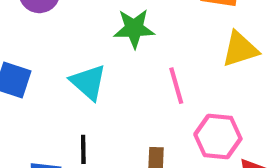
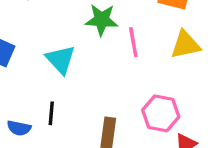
pink line: (176, 86) -> (133, 42), moved

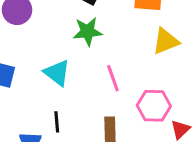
pink line: (133, 42) -> (113, 78), moved

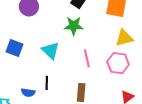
pink hexagon: (154, 106) -> (118, 63), moved

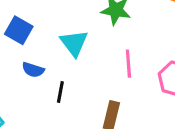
blue semicircle: (28, 92) -> (33, 70), moved

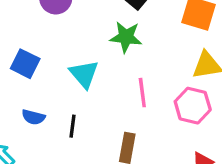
blue semicircle: (33, 70) -> (33, 117), moved

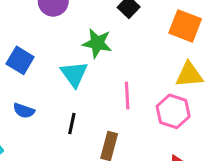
green star: (126, 37) -> (97, 43), moved
black line: (72, 126) -> (72, 124), moved

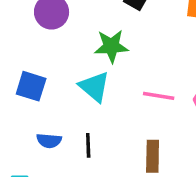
pink line: (127, 96) -> (159, 96), turned -64
black line: (72, 124) -> (88, 145), moved

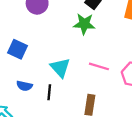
green star: (111, 46) -> (84, 24), moved
cyan triangle: (94, 87) -> (60, 68), moved

